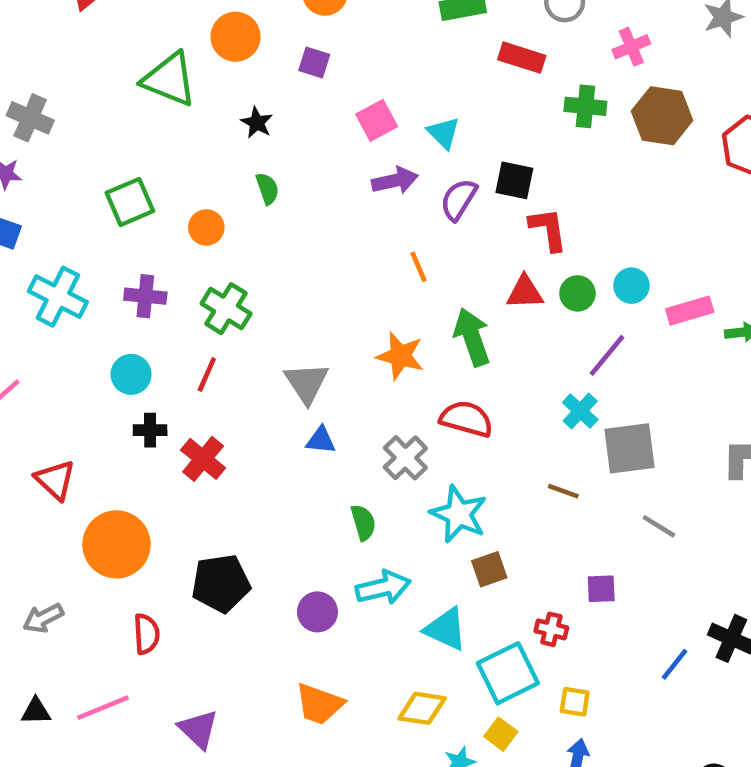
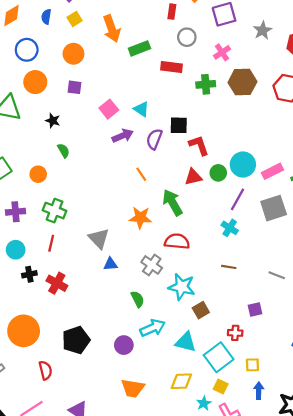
cyan circle: (631, 286) -> (243, 164), size x1.5
gray square: (630, 448) -> (274, 208), moved

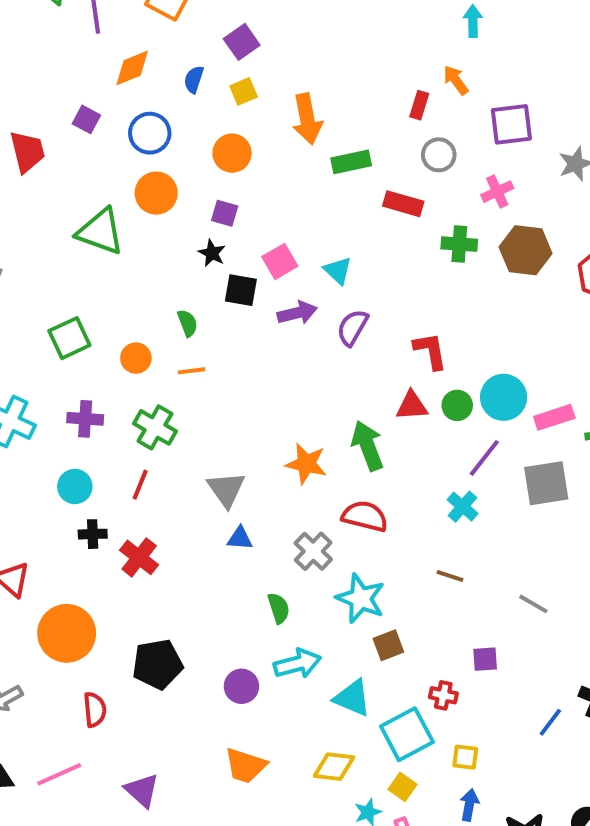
black star: (53, 121) -> (212, 253), moved
black square: (179, 125) -> (241, 290), moved
orange line: (141, 174) -> (192, 371), moved, turned -72

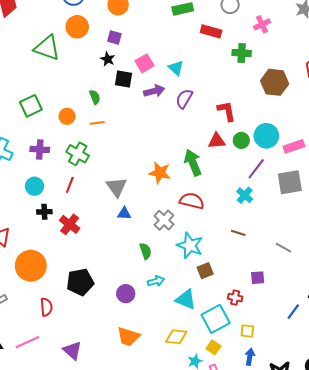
brown hexagon: (526, 250) -> (275, 82), moved
cyan arrow: (297, 664) -> (156, 281), size x0.7

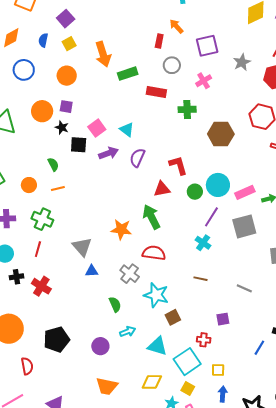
orange circle: (77, 27) -> (42, 111), moved
red triangle: (217, 141) -> (162, 189), moved

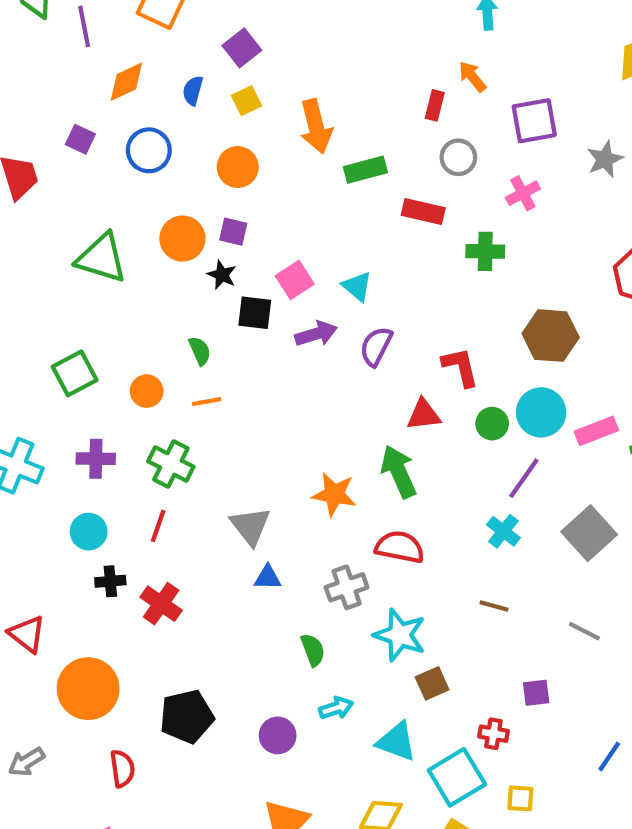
brown hexagon: (221, 134) -> (551, 336), moved
gray square: (244, 226) -> (589, 533), moved, turned -30
gray cross: (130, 274) -> (347, 587), turned 30

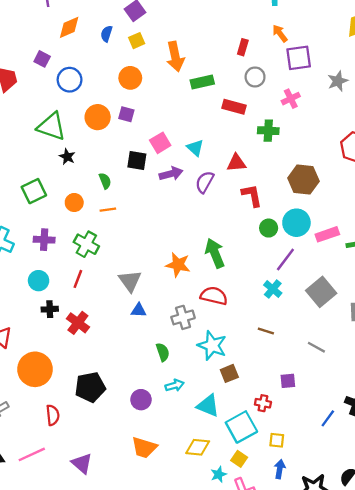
orange arrow: (472, 77) -> (280, 33), moved
blue circle: (149, 150) -> (70, 80), moved
black star: (222, 275) -> (67, 157), moved
red triangle: (424, 415) -> (236, 163), moved

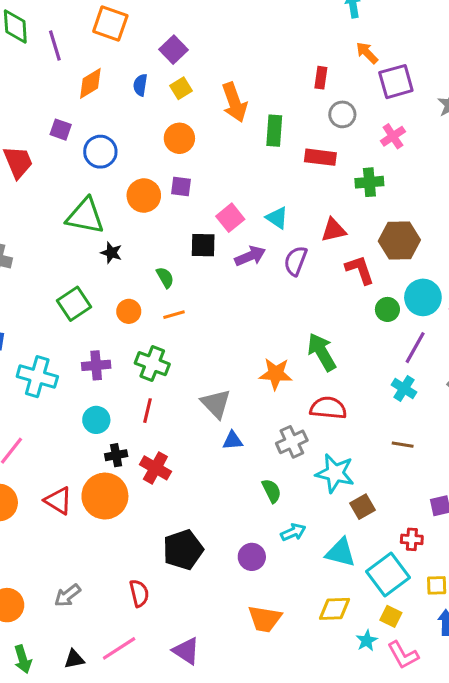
green rectangle: (202, 82) -> (274, 131), turned -65
brown hexagon: (303, 180) -> (399, 240), moved
orange circle: (35, 369) -> (105, 496), moved

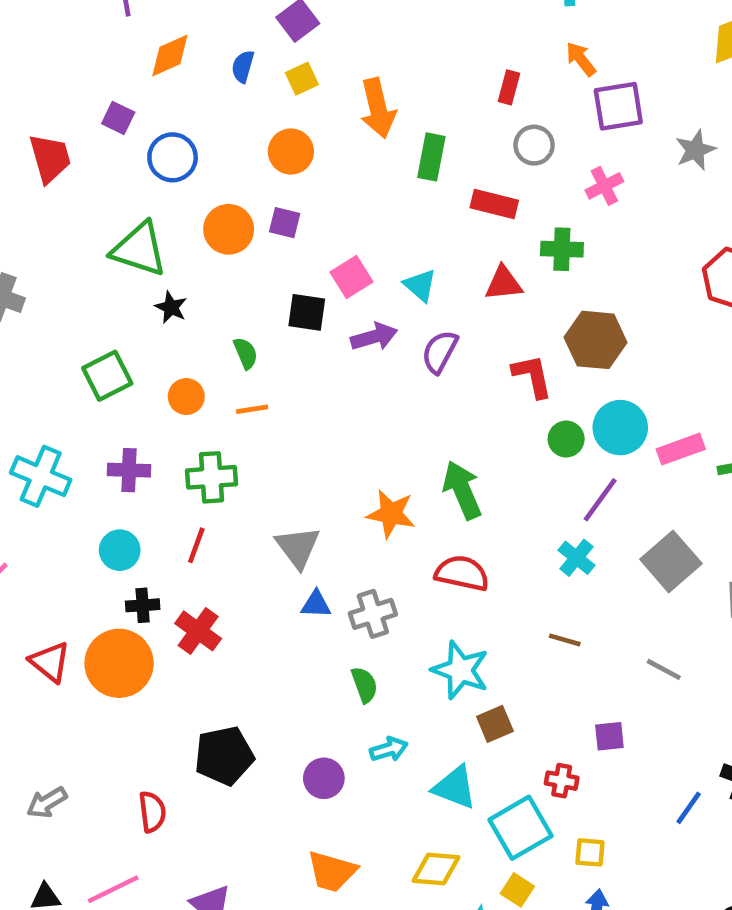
red triangle: (334, 230) -> (503, 283), moved
green cross: (152, 364) -> (212, 477), turned -32
gray cross: (292, 442) -> (373, 614), moved

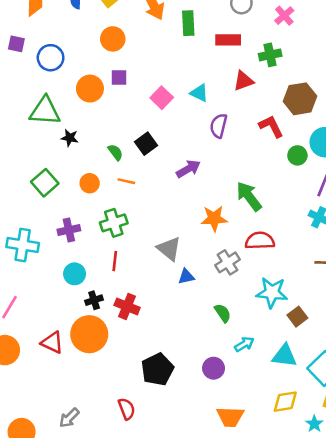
black square: (307, 312) -> (146, 144), moved, turned -30
purple arrow: (374, 337) -> (188, 169), moved
orange line: (252, 409) -> (126, 181), turned 36
gray cross: (373, 614) -> (227, 262), moved

